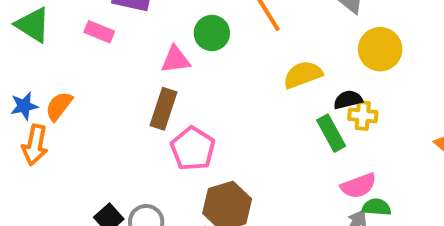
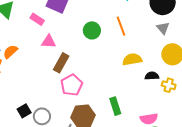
pink triangle: (176, 60) -> (49, 41), moved
yellow cross: (363, 115) -> (169, 85), moved
green rectangle: (331, 133) -> (115, 106), moved

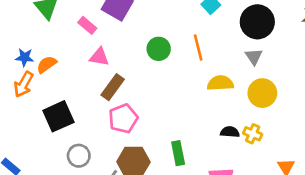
yellow semicircle: (132, 59) -> (220, 83), moved
black semicircle: (152, 76) -> (230, 132), moved
black square: (24, 111) -> (58, 116), moved, size x1.6

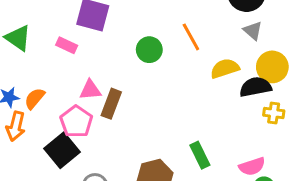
pink triangle: (99, 57) -> (90, 90), moved
pink pentagon: (123, 119) -> (76, 122), moved
black semicircle: (230, 132) -> (255, 87), moved, size x1.5

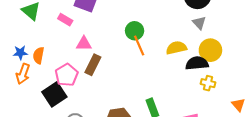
orange line: (191, 37) -> (139, 46), moved
green circle: (149, 50) -> (135, 31), moved
pink triangle: (90, 90) -> (84, 44), moved
orange semicircle: (35, 98) -> (38, 55), turned -35

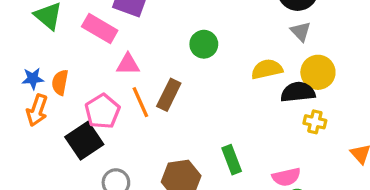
pink rectangle: (65, 20) -> (100, 29), size x1.5
orange line: (139, 46) -> (140, 102), moved
brown rectangle: (93, 65) -> (169, 95), moved

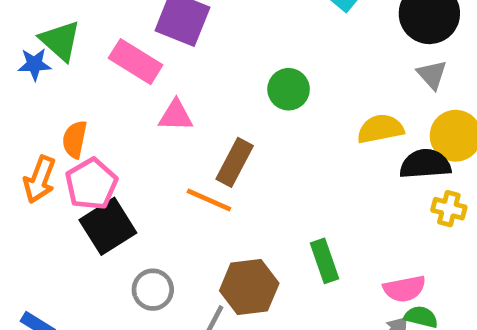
blue star: (33, 79) -> (34, 64), moved
orange line: (140, 102) -> (209, 200), moved, turned -44
pink pentagon: (102, 111) -> (91, 184), moved

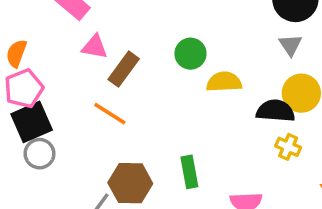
green circle: (289, 89) -> (190, 54), moved
yellow semicircle: (380, 129) -> (224, 82), moved
brown rectangle: (235, 162) -> (124, 69), moved
gray circle: (153, 290) -> (39, 154), moved

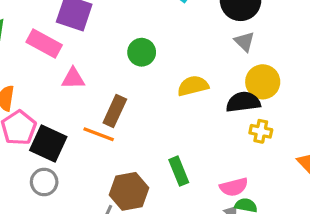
green circle: (190, 54) -> (142, 52), moved
brown rectangle: (124, 69) -> (115, 111), moved
black square: (32, 122) -> (48, 144), moved, turned -30

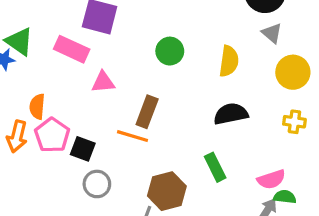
yellow semicircle: (193, 86) -> (229, 61), moved, turned 116
black semicircle: (243, 102) -> (231, 114), moved
black square: (48, 144) -> (83, 149), size x0.7
gray circle: (44, 182) -> (97, 184), moved

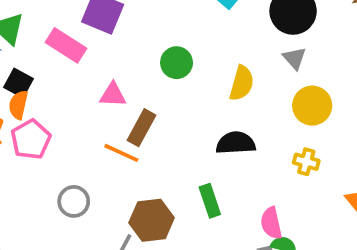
pink triangle: (103, 82) -> (113, 95), moved
black square: (83, 149) -> (19, 83), moved
pink semicircle: (271, 179) -> (271, 223), turned 88

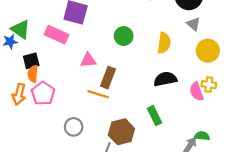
black square: (19, 83) -> (31, 61), turned -35
pink semicircle: (271, 223) -> (197, 92), moved

